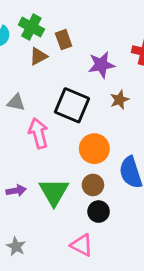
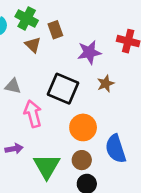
brown triangle: (38, 56) -> (33, 45), turned -48
purple arrow: (16, 191) -> (14, 149), moved

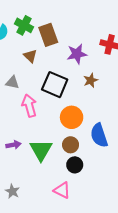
brown rectangle: (55, 30) -> (48, 35), size x1.5
brown triangle: (33, 45) -> (30, 56), moved
purple arrow: (14, 149) -> (13, 145), moved

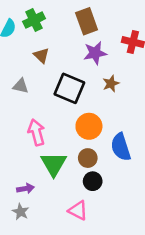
green cross: (24, 25) -> (34, 20), turned 36
brown rectangle: (48, 35) -> (87, 21), moved
pink arrow: (29, 106) -> (36, 132), moved
purple arrow: (13, 145) -> (25, 189), moved

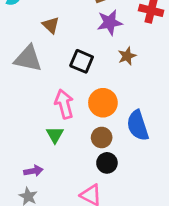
gray triangle: (21, 86) -> (28, 59), size x1.6
black square: (69, 88) -> (82, 61), size x0.7
pink arrow: (36, 132) -> (64, 104), moved
green triangle: (54, 164) -> (55, 135), moved, size x0.6

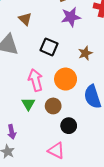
brown star: (127, 56) -> (85, 53), moved
brown circle: (102, 137) -> (53, 106), moved
purple arrow: (33, 171) -> (12, 132), turned 88

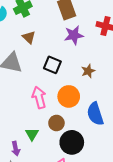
green triangle: (28, 104) -> (32, 134), moved
black circle: (69, 126) -> (72, 142), size x1.5

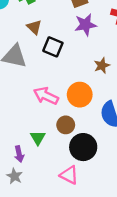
black square: (52, 65) -> (53, 47), moved
pink arrow: (39, 97) -> (46, 96), turned -50

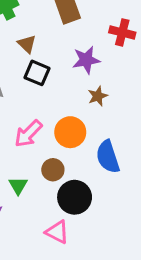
purple star: (86, 25) -> (86, 60), moved
brown triangle: (34, 27) -> (27, 44), moved
pink arrow: (46, 96) -> (28, 134), turned -70

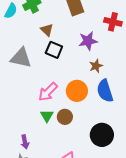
blue semicircle: (108, 157) -> (105, 91), moved
green triangle: (18, 186) -> (47, 116), moved
black circle: (75, 197) -> (102, 135), moved

